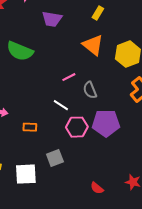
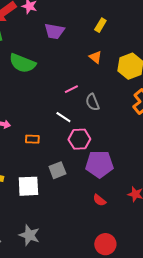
orange triangle: (93, 45) -> (95, 57), size x0.6
purple pentagon: (106, 123) -> (99, 164), moved

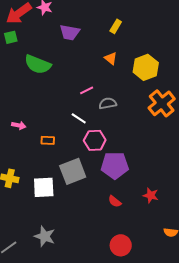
gray semicircle: (92, 102) -> (108, 103), turned 102
gray square: (57, 170) -> (73, 171), size x1.5

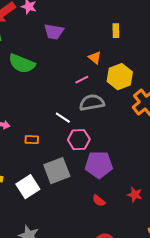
yellow rectangle: (116, 26) -> (116, 31), moved, turned -32
yellow hexagon: (146, 67) -> (120, 77), moved
pink line: (87, 90) -> (82, 80), moved
gray semicircle: (108, 103) -> (92, 103), size x1.4
white square: (44, 187) -> (28, 187), turned -30

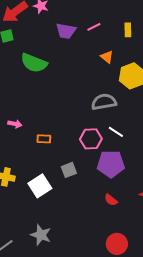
pink line: (82, 80) -> (94, 27), moved
white line: (63, 118) -> (116, 132), moved
gray square: (57, 171) -> (69, 170), size x0.6

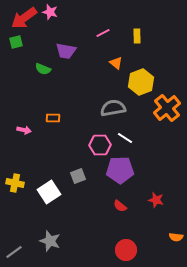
purple trapezoid: (66, 31) -> (66, 51), moved
green semicircle: (34, 63) -> (43, 69), size x0.6
orange rectangle: (44, 139) -> (53, 118), moved

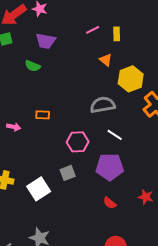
yellow rectangle: (137, 36) -> (117, 34), moved
purple trapezoid: (66, 51) -> (46, 41), moved
pink hexagon: (100, 145) -> (78, 142), moved

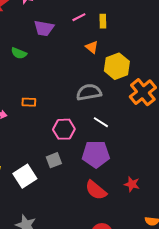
purple trapezoid: (46, 41) -> (44, 28), moved
red semicircle: (110, 203) -> (96, 190), size x1.6

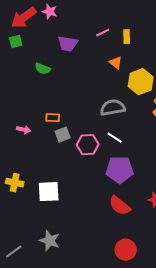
white line: (101, 122) -> (115, 138), moved
gray square: (54, 160) -> (63, 135), moved
white square: (25, 176) -> (49, 192), turned 30

